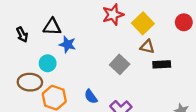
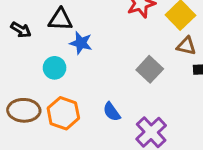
black arrow: (22, 34) -> (21, 30), turned -32
brown ellipse: (30, 82) -> (24, 110), moved

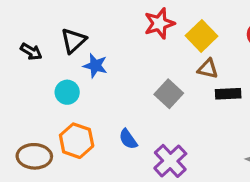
black triangle: (60, 20) -> (73, 41), turned -45
brown ellipse: (24, 110) -> (34, 156), moved

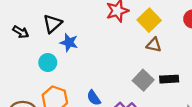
gray square: (169, 94) -> (143, 80), moved
black rectangle: (228, 94) -> (169, 79), moved

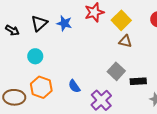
blue star: (69, 42) -> (64, 23), moved
black rectangle: (169, 79) -> (138, 81), moved

